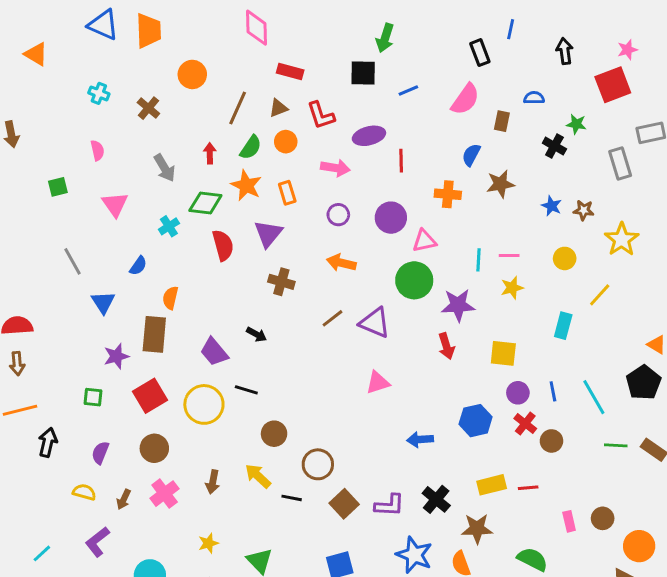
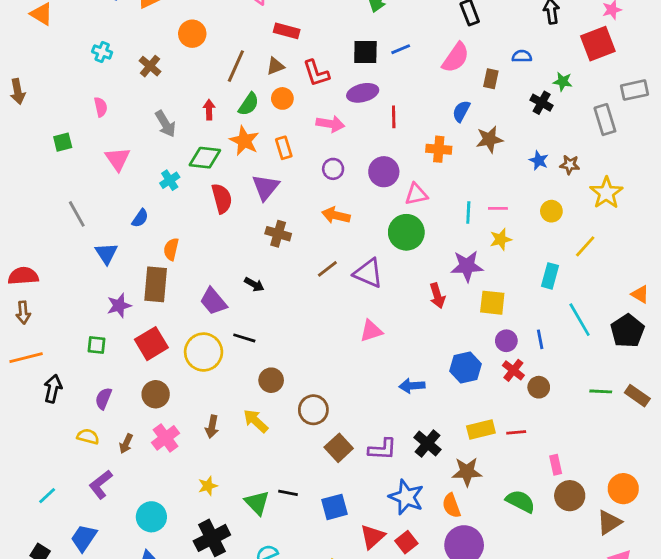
black square: (363, 73) -> (365, 52), moved
purple star: (458, 305) -> (467, 266), moved
cyan line: (594, 397) -> (580, 320), moved
black line: (292, 498) -> (288, 493), moved
brown circle: (603, 518) -> (570, 496), moved, size x1.4

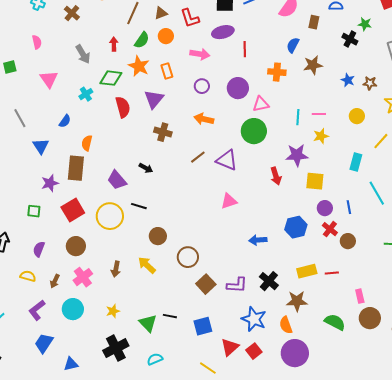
cyan circle: (151, 517) -> (73, 309), moved
blue trapezoid: (84, 538) -> (44, 343), moved

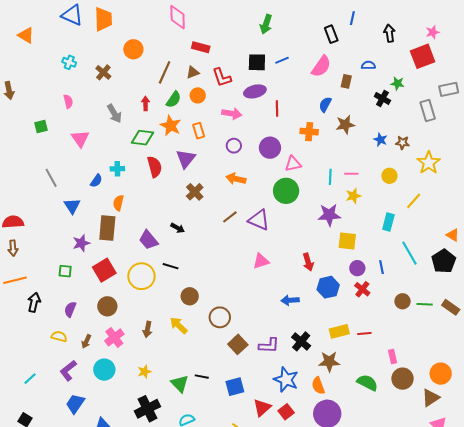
cyan cross: (86, 94) -> (117, 169), moved, turned 32
brown cross: (163, 132) -> (195, 192), turned 30
red arrow: (276, 176) -> (308, 262), moved
brown circle: (348, 241) -> (403, 301), moved

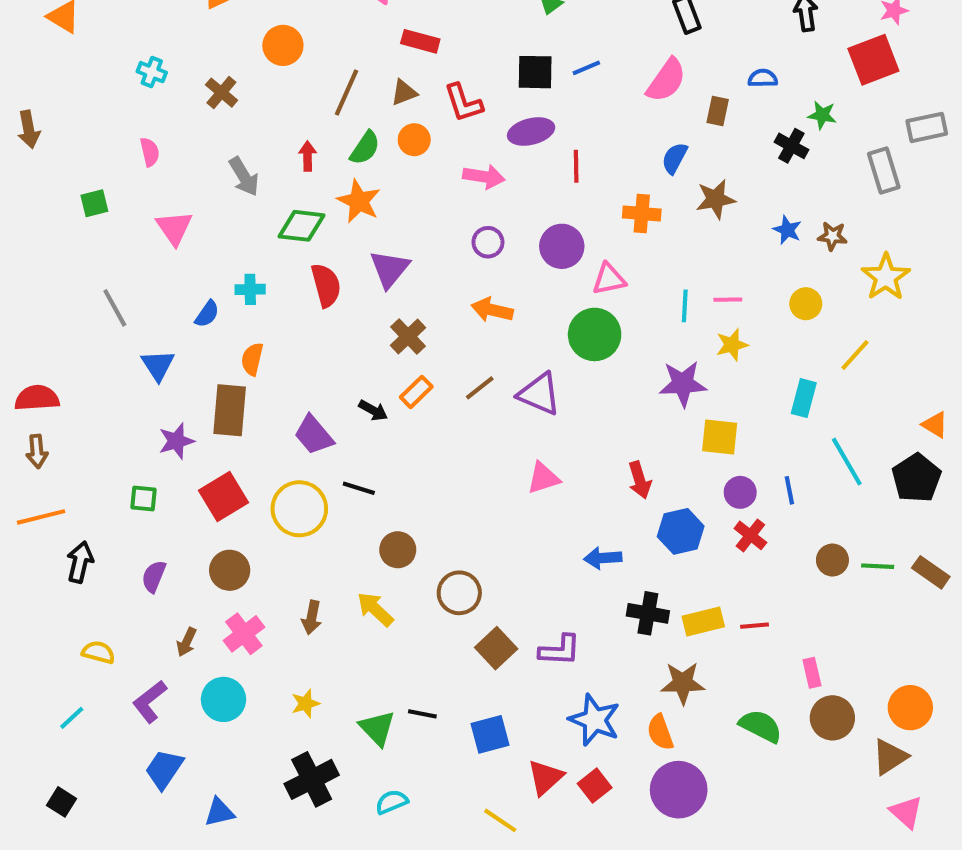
orange rectangle: (199, 131) -> (416, 392), moved, turned 63
yellow semicircle: (59, 336) -> (98, 652), moved
black cross: (301, 341) -> (648, 613), moved, turned -30

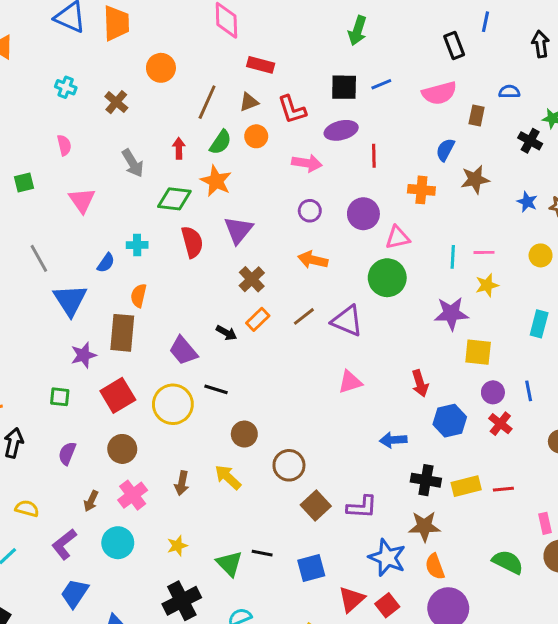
pink semicircle: (666, 80) -> (439, 93), turned 40
blue triangle: (158, 365) -> (70, 300), size x1.4
brown star: (683, 683) -> (424, 526), moved

